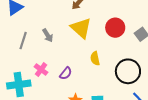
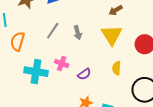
pink cross: (41, 70) -> (62, 63), turned -32

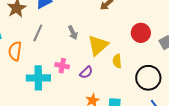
gray line: (53, 31) -> (38, 33), moved
yellow triangle: (112, 35) -> (98, 45), moved, turned 30

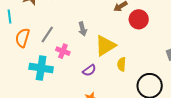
gray line: (38, 33) -> (47, 35), moved
red circle: (141, 33) -> (139, 19), moved
pink cross: (62, 66) -> (63, 51), moved

